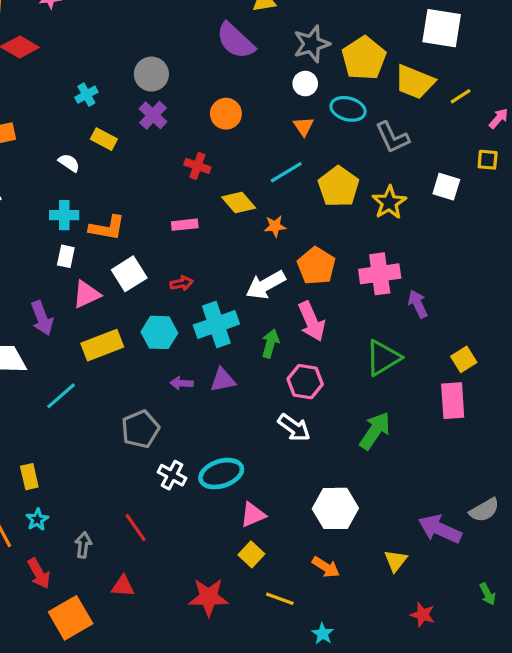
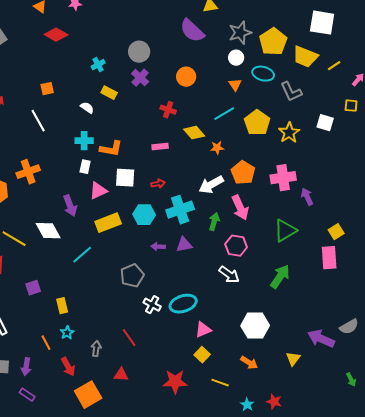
white square: (129, 274) -> (125, 178), turned 35
red star: (423, 615) -> (274, 402), moved

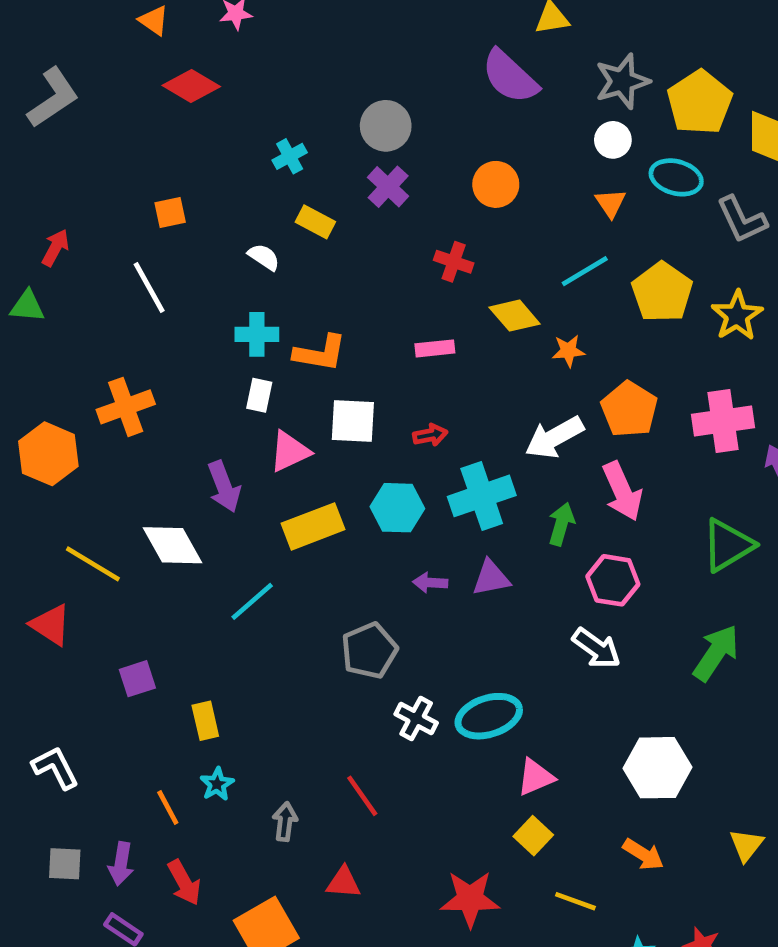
red arrow: (68, 367) -> (184, 882), moved

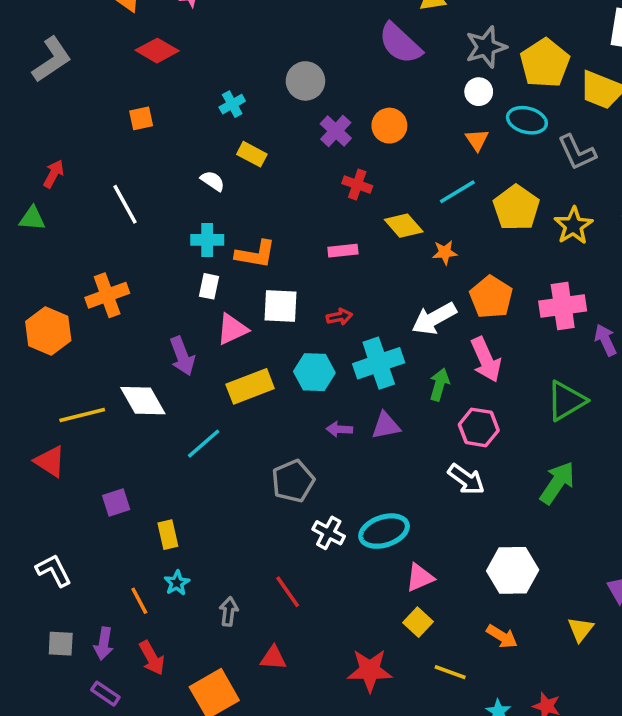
purple cross: (388, 187) -> (336, 131), moved
orange square: (170, 213) -> (141, 118), moved
yellow line: (93, 564) -> (82, 415), turned -45

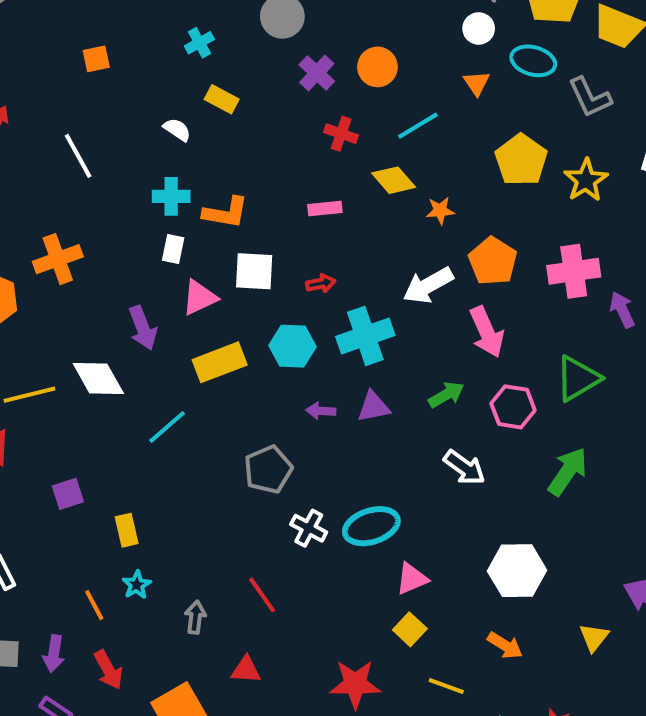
cyan line: (457, 192) -> (418, 126), moved
green arrow: (439, 385) -> (446, 395), moved, turned 44
pink hexagon: (479, 427) -> (513, 407), moved

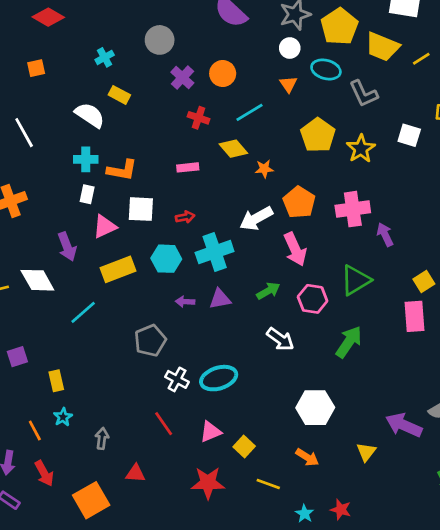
white semicircle: (177, 130) -> (90, 115), size x1.6
pink triangle: (412, 579) -> (211, 432), moved
red line: (262, 595) -> (164, 424), moved

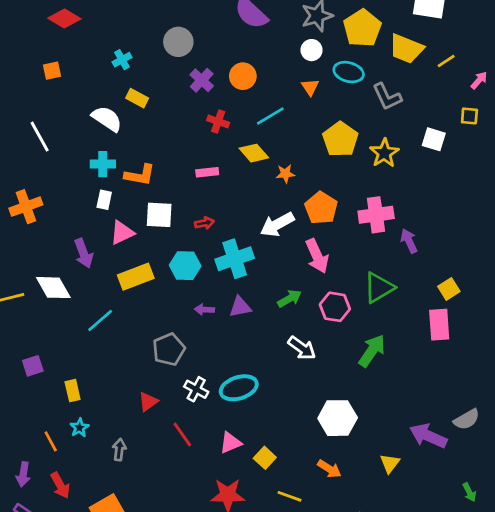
red triangle: (135, 473) -> (148, 402), moved, turned -40

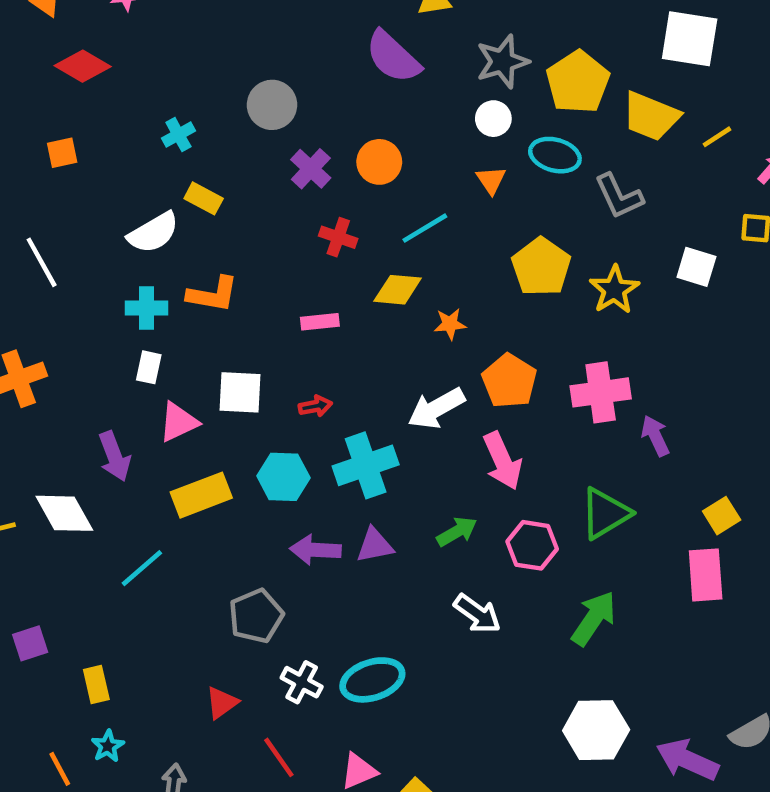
white semicircle: (107, 119) -> (153, 233), turned 116
yellow diamond: (254, 153) -> (398, 290), turned -44
orange L-shape: (140, 175) -> (213, 294), moved
purple arrow: (204, 310) -> (315, 550), size x1.5
white hexagon: (338, 418) -> (596, 730), moved

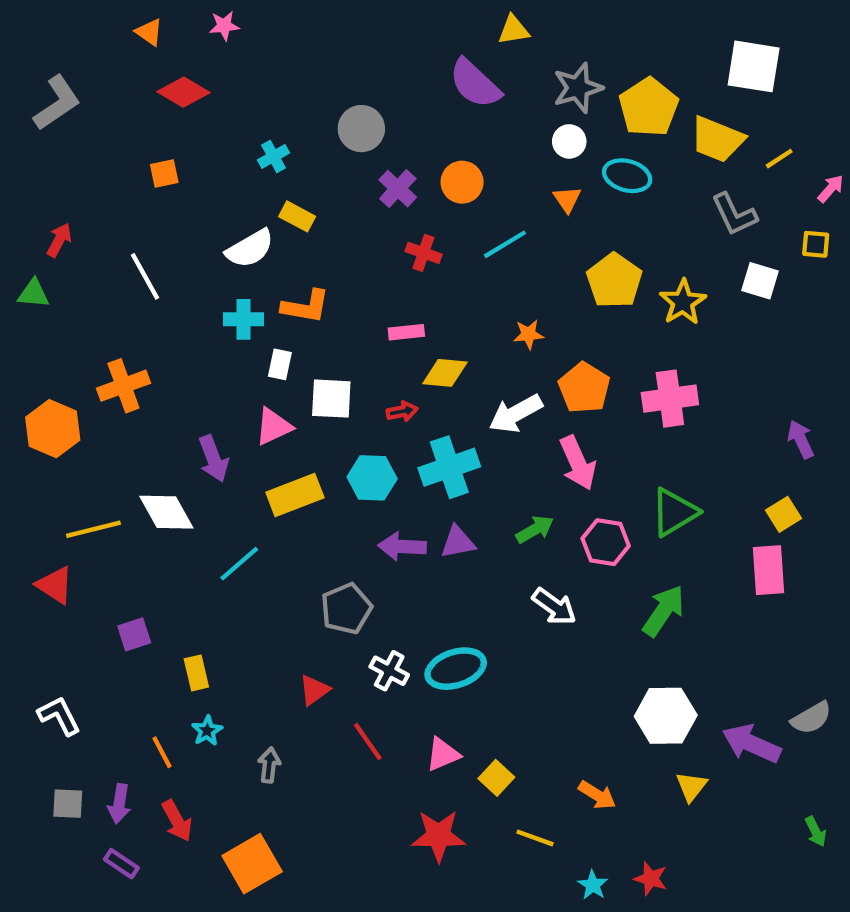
gray L-shape: (619, 196) -> (734, 214), moved
yellow diamond: (398, 290) -> (445, 373), moved
white rectangle: (149, 367) -> (280, 364), moved
purple arrow: (655, 436) -> (801, 439), moved

